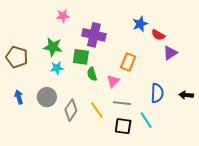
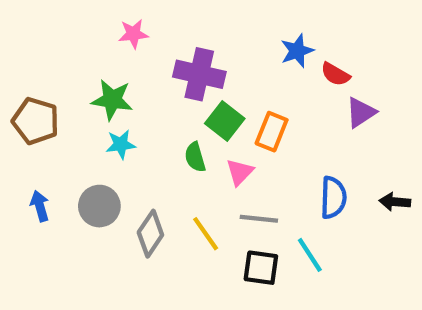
green square: (81, 57) -> (225, 121), moved, turned 30

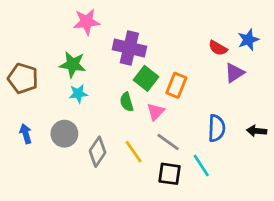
pink star: (133, 34) -> (87, 22), size x1.4
blue star: (297, 51) -> (248, 40), moved
gray line: (259, 219) -> (168, 142), turned 30

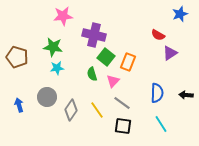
blue star: (248, 40) -> (180, 14), moved
blue arrow: (26, 134) -> (19, 105), moved
cyan line: (201, 165) -> (161, 124), moved

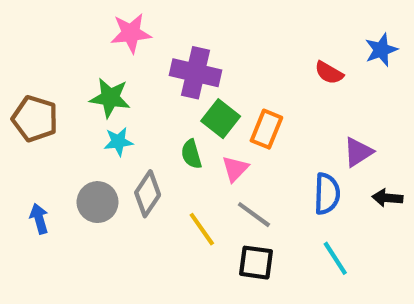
blue star: (180, 14) -> (381, 50), moved
purple triangle: (170, 53) -> (358, 152), moved
gray diamond: (71, 110) -> (148, 194), moved

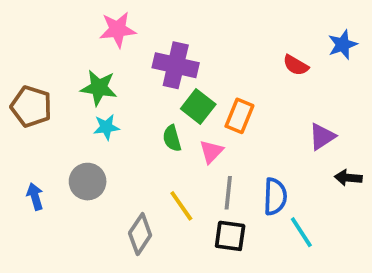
gray diamond: (148, 194) -> (140, 234), moved
blue semicircle: (327, 194) -> (275, 197), moved
gray line: (254, 215) -> (228, 193), turned 60

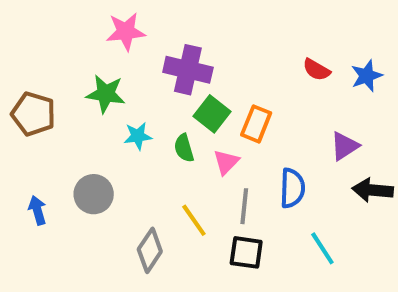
blue star: (343, 45) -> (367, 76), moved
cyan star: (106, 127) -> (138, 136), moved
black arrow: (348, 178) -> (373, 190), size x1.4
blue semicircle: (275, 197) -> (292, 188), moved

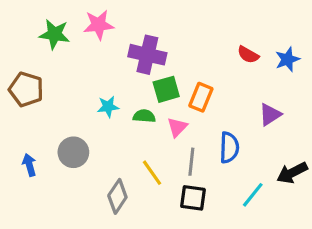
green star: (106, 94) -> (55, 34), moved
green square: (212, 114) -> (166, 89), turned 36
green semicircle: (184, 148) -> (144, 116), turned 110
black arrow: (373, 190) -> (292, 173), moved, turned -32
cyan line: (322, 248) -> (253, 195), turned 72

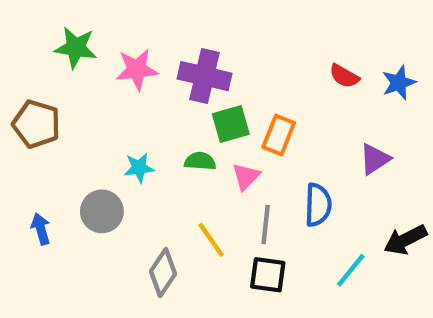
pink star: (99, 25) -> (137, 69), moved
cyan star: (108, 107) -> (139, 168), moved

